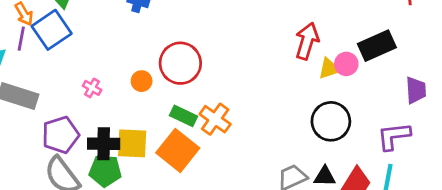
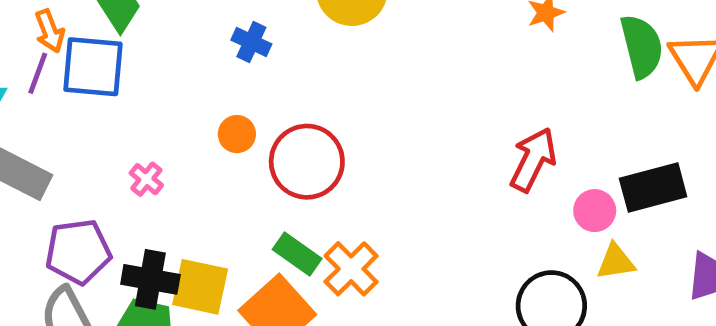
blue square: (52, 30) -> (93, 67), turned 30
yellow triangle: (329, 69) -> (616, 262), moved
orange circle: (142, 81) -> (237, 134), moved

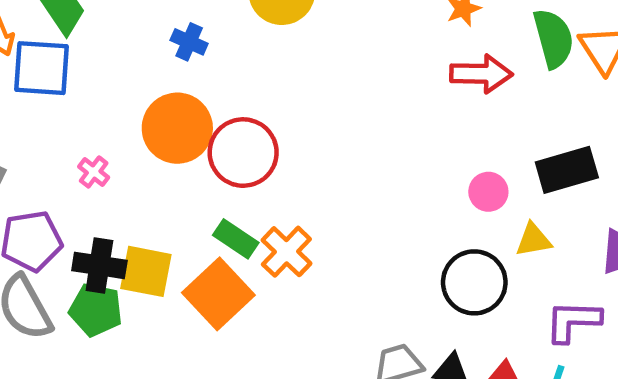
orange circle: (237, 134) -> (177, 128), size x2.0
red arrow: (533, 160) -> (481, 74), moved, turned 66
pink circle: (595, 211) -> (488, 192), moved

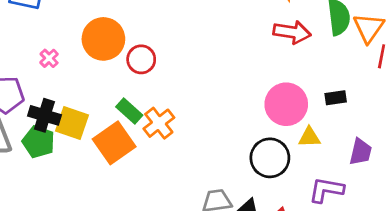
red circle: (243, 153) -> (141, 59), size x0.7
black rectangle: (567, 170) -> (336, 98), size x0.6
pink circle: (488, 192) -> (286, 104), size x1.8

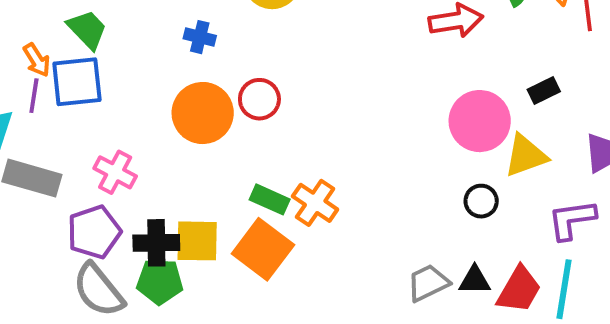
pink cross: (49, 58) -> (115, 172), moved, size x1.5
red circle: (141, 59) -> (259, 99), moved
yellow triangle: (309, 137) -> (526, 156), size x1.4
black circle: (270, 158) -> (481, 201), size x0.6

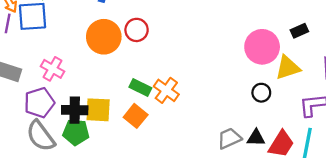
orange square: (263, 249) -> (136, 116), size x0.7

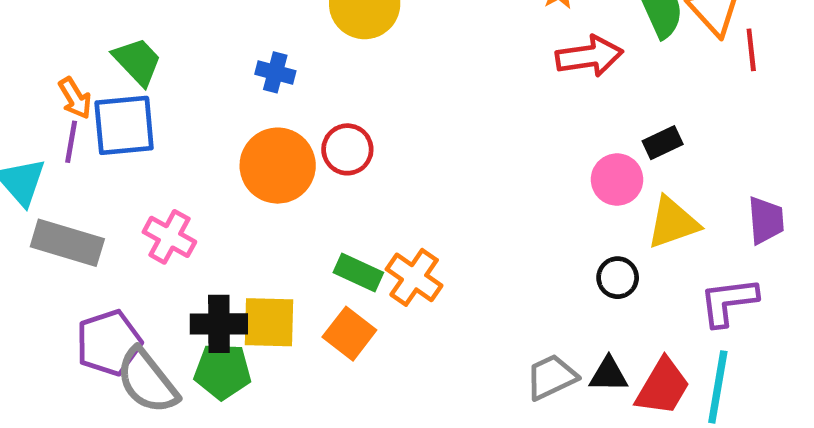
black rectangle: (299, 31) -> (663, 143), moved
pink circle: (262, 47) -> (617, 180), size x0.7
purple pentagon: (39, 103) -> (109, 343), moved

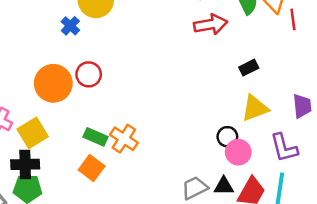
blue cross: (275, 72) -> (70, 26), moved, turned 30
pink circle: (617, 180) -> (238, 152), moved
purple L-shape: (728, 302) -> (284, 148), turned -96
yellow square: (269, 322) -> (33, 133), moved, turned -32

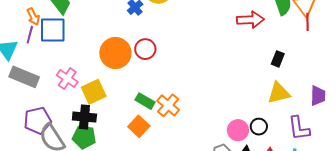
red line: (293, 19) -> (308, 22), moved
black rectangle: (249, 68) -> (278, 59), turned -49
black circle: (227, 137) -> (259, 127), moved
pink circle: (238, 152) -> (238, 130), moved

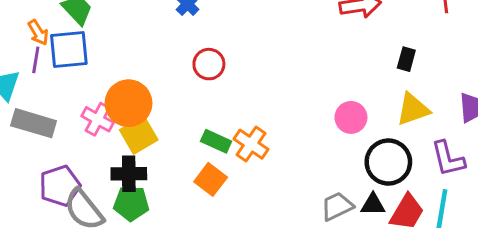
orange circle: (115, 53) -> (129, 103), moved
black circle: (259, 127) -> (388, 162), size x1.8
pink circle: (238, 130) -> (351, 117), moved

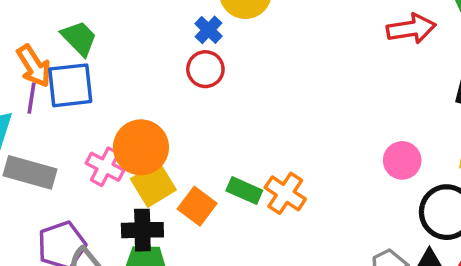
orange arrow: (38, 33) -> (34, 66), size x1.4
red circle: (209, 64) -> (205, 69), moved
orange square: (211, 179) -> (197, 206), moved

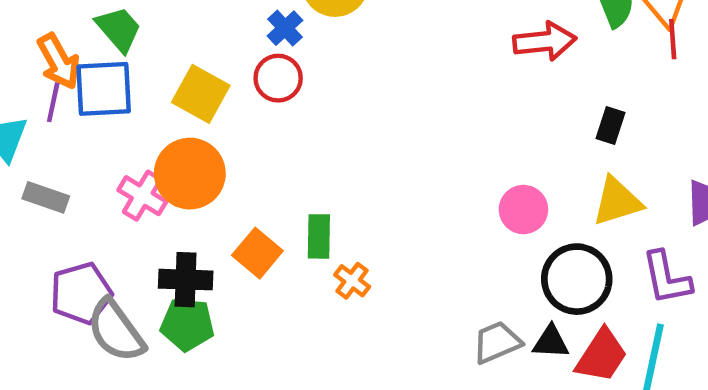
gray rectangle: (30, 172) -> (46, 197), size x0.7
yellow square: (153, 184) -> (201, 94), moved, turned -33
green rectangle: (244, 190) -> (319, 236), turned 64
orange cross: (285, 193) -> (352, 281), moved, size x0.7

